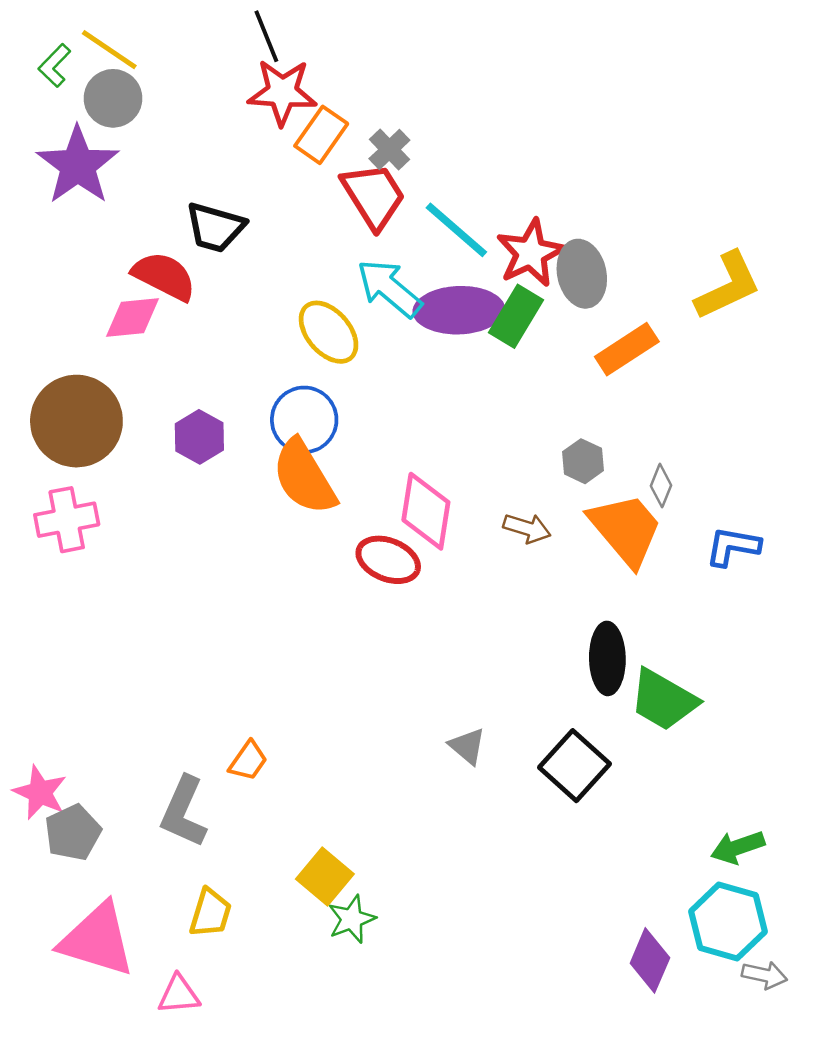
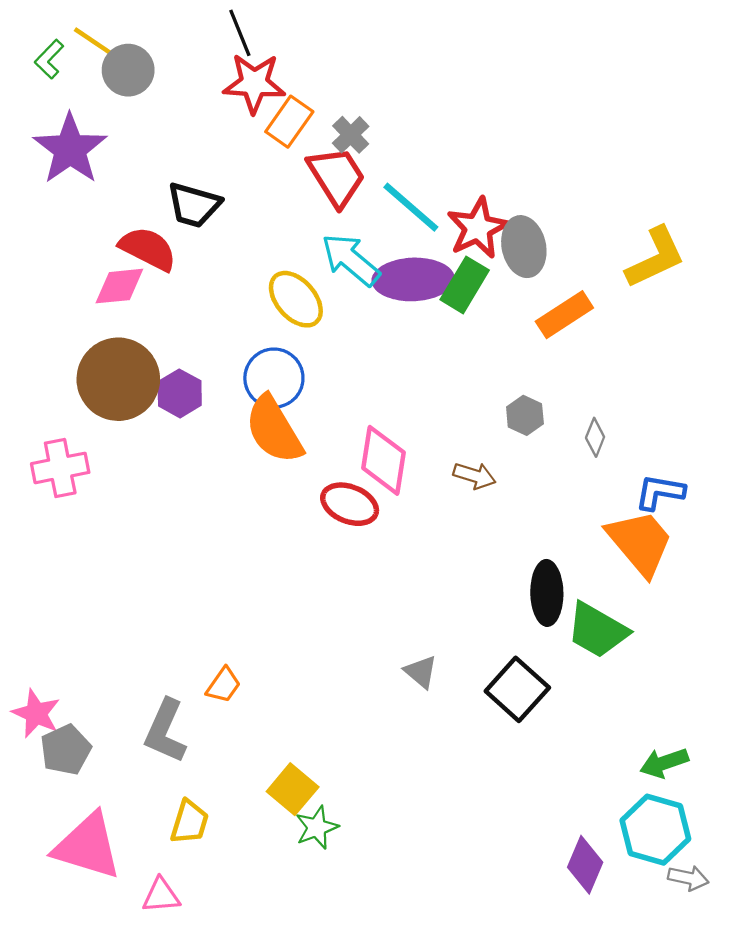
gray circle: (113, 98) -> (128, 70), moved
brown circle: (76, 421) -> (118, 379), moved
orange trapezoid: (626, 529) -> (640, 543), moved

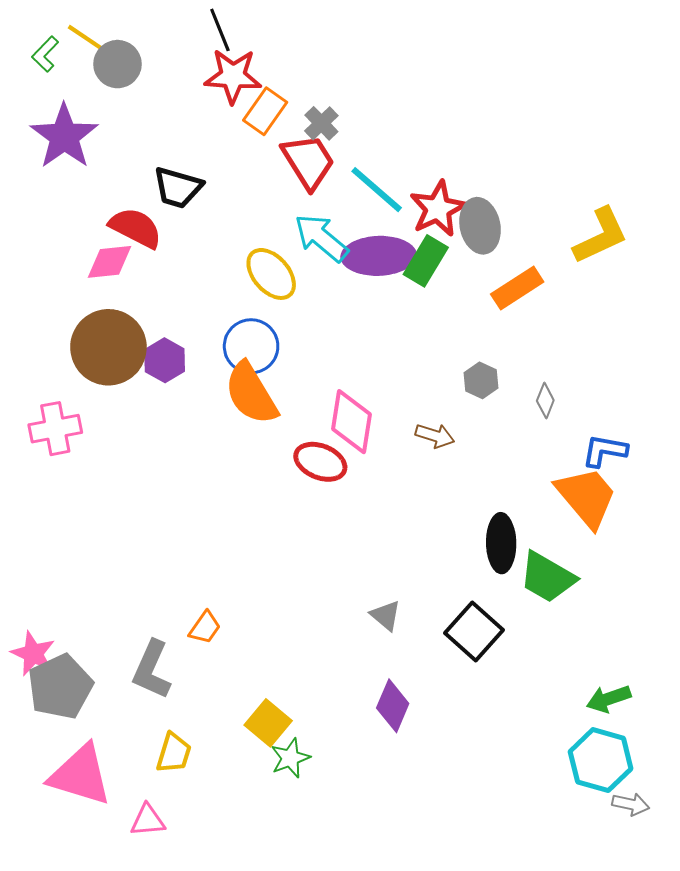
gray pentagon: (66, 750) -> (60, 687), size x1.4
purple diamond: (585, 865) -> (393, 706), moved

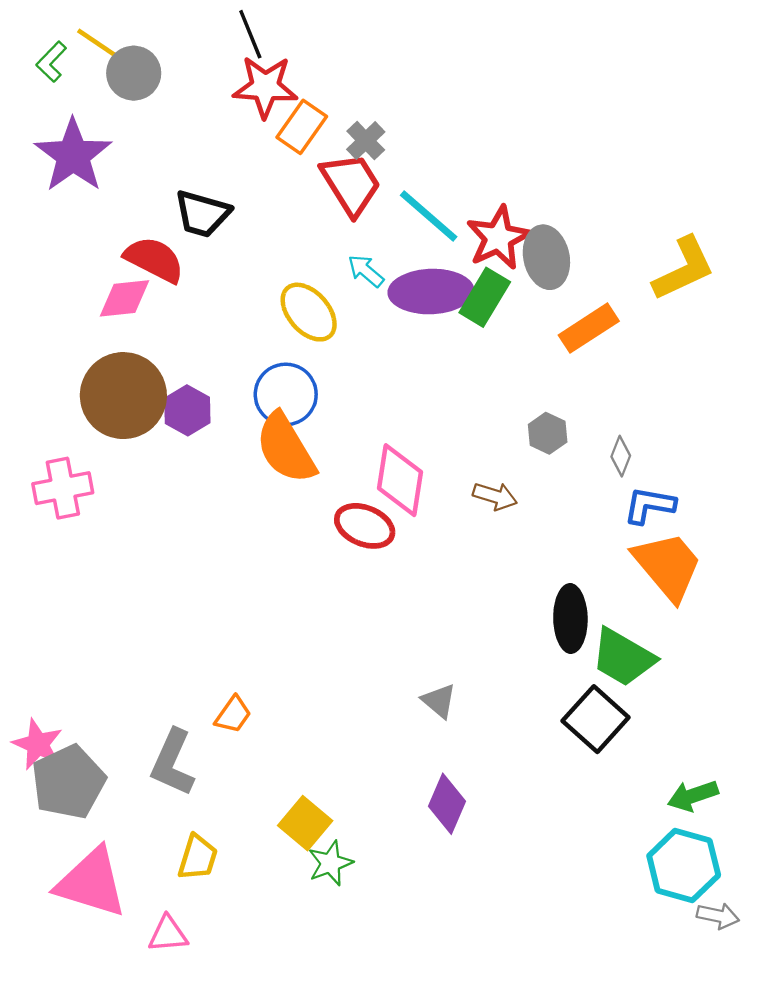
cyan arrow: (321, 238) -> (366, 271), size x0.6
blue L-shape: (605, 451) -> (649, 505), moved
black square: (474, 631) -> (596, 719), moved

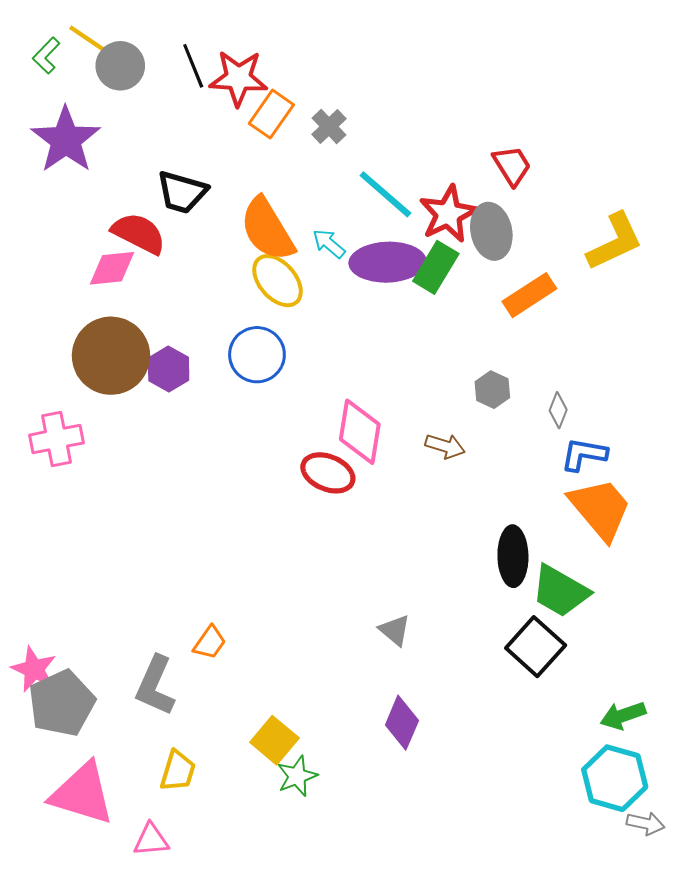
black line: (250, 34) -> (193, 66), moved
red trapezoid: (351, 184) -> (512, 166), moved, size x0.7
orange semicircle: (286, 448) -> (267, 229), moved

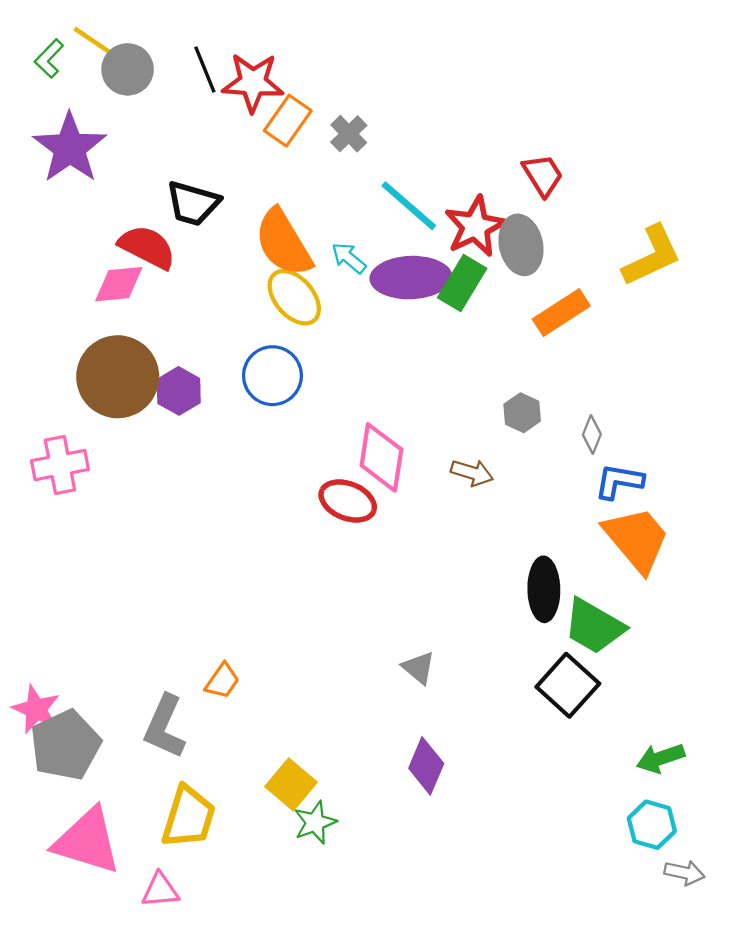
yellow trapezoid: (178, 771) -> (189, 817), size x1.4
cyan hexagon: (615, 778) -> (652, 825), size x0.7

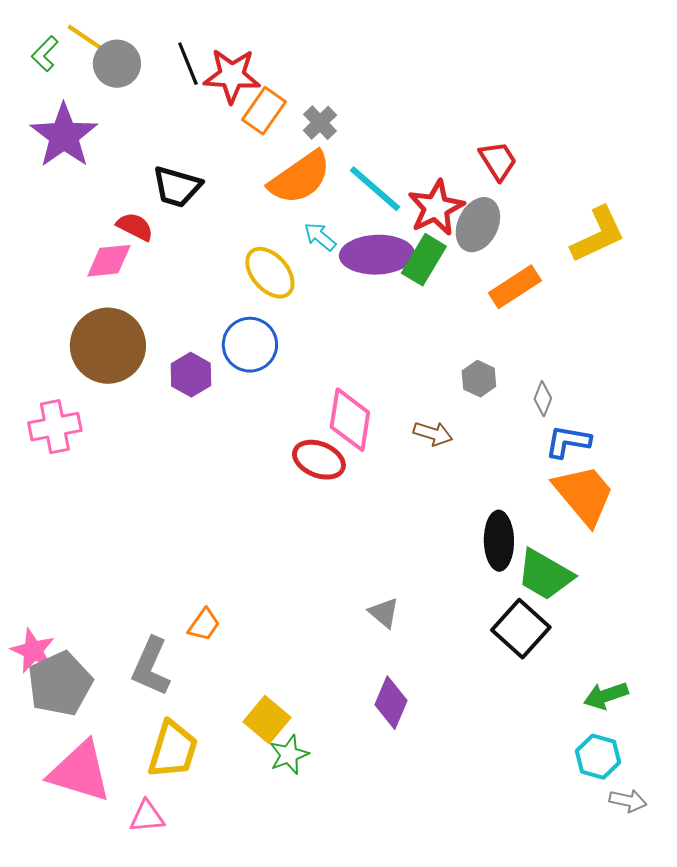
orange semicircle: (283, 243) -> (300, 178), moved, turned -94
gray ellipse: (521, 245) -> (478, 225), turned 38
red semicircle: (147, 247) -> (135, 227), size x0.7
purple hexagon: (179, 391) -> (191, 375), moved

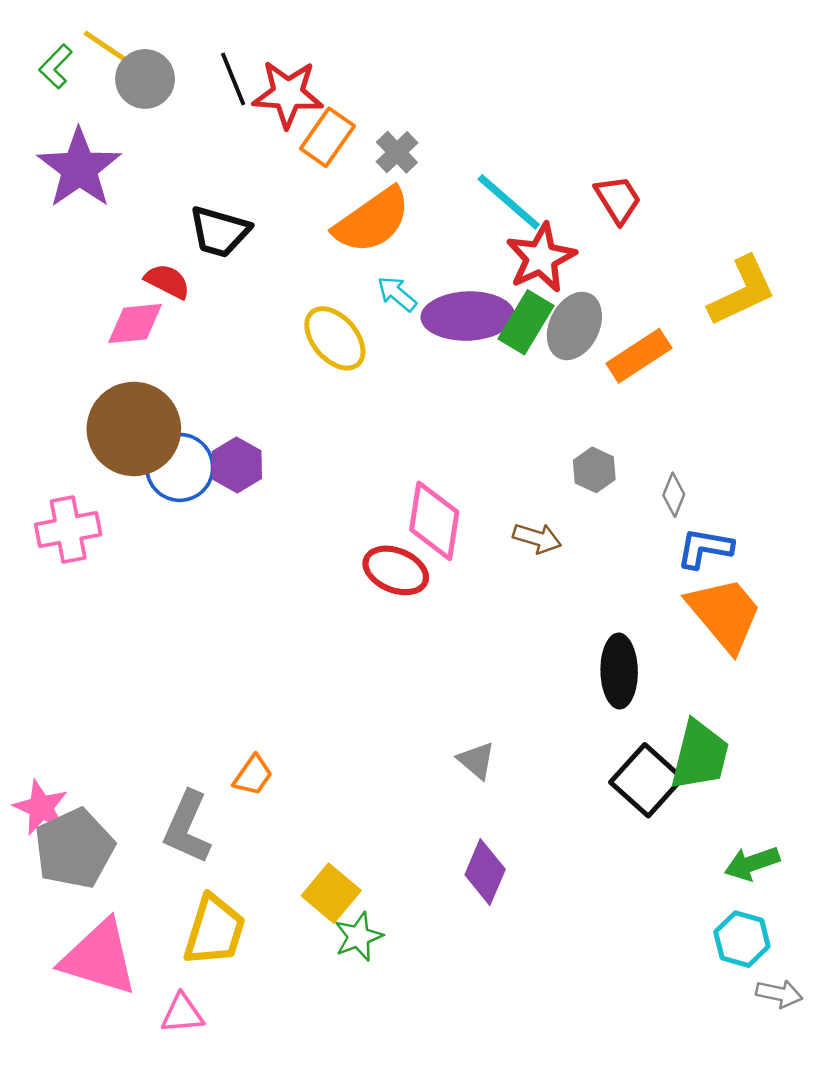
cyan line: (375, 189) -> (509, 202), moved
gray ellipse: (478, 225) -> (574, 326), moved
blue circle: (250, 345) -> (180, 467), moved
green trapezoid: (545, 575) -> (700, 755), moved, turned -106

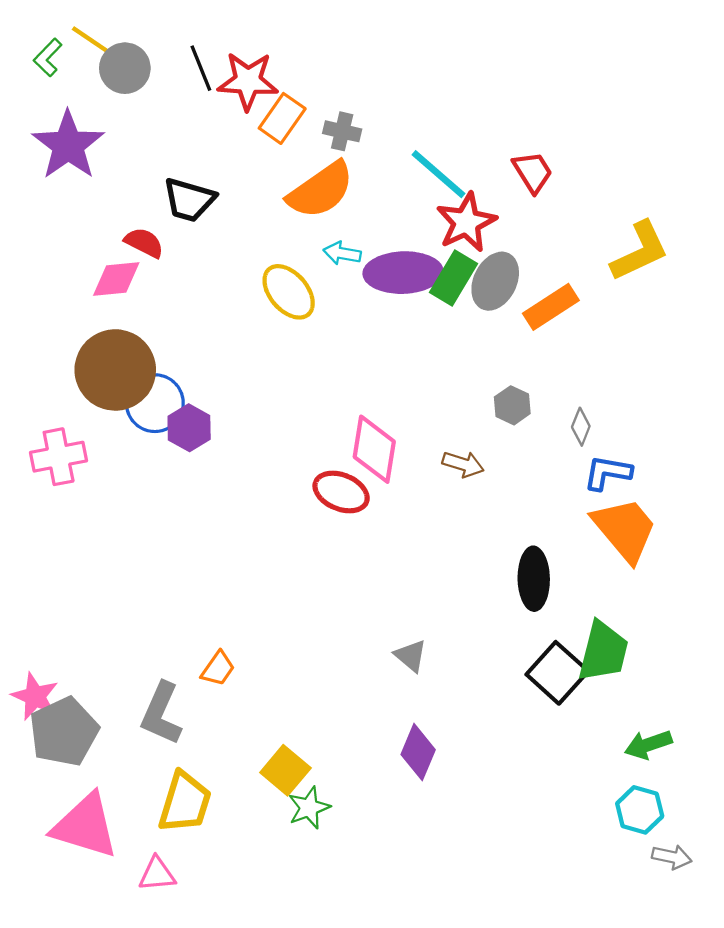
gray cross: (397, 152) -> (342, 131), turned -33
cyan arrow: (397, 294) -> (342, 253), turned -30
purple hexagon: (237, 465) -> (189, 428), moved

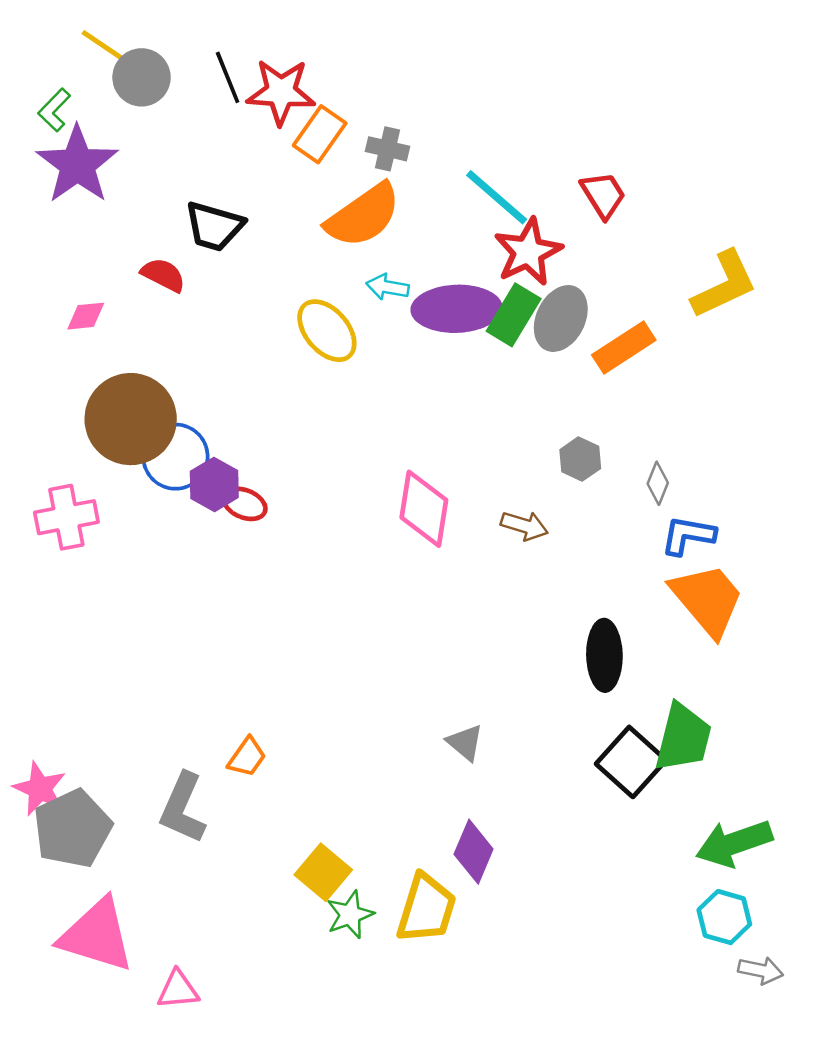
green L-shape: (48, 57) -> (54, 110), moved
pink diamond: (116, 279) -> (86, 316), moved, size x0.7
red ellipse: (341, 492) -> (245, 504), moved, size x0.7
green arrow: (648, 745) -> (734, 843), size x1.4
yellow trapezoid: (185, 802) -> (426, 909), moved

